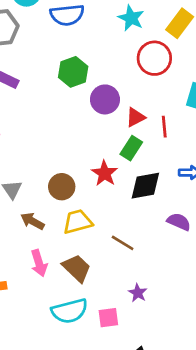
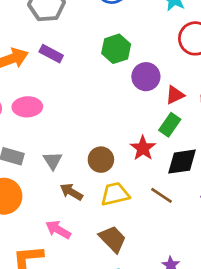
brown line: (123, 243) -> (161, 195), moved
pink arrow: (39, 263) -> (58, 230), moved, turned 135

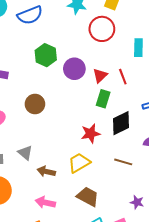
red star: (143, 148) -> (90, 133), moved, turned -30
brown circle: (101, 160) -> (35, 104), moved
brown line: (161, 195) -> (123, 162), moved

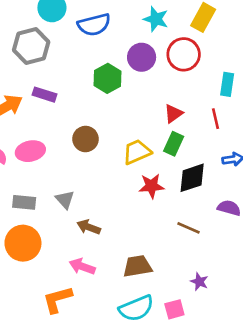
purple circle: (74, 69) -> (142, 57), moved
red line: (123, 77) -> (215, 119), moved
yellow trapezoid: (79, 163) -> (137, 152), moved
brown trapezoid: (88, 197) -> (137, 266), turned -45

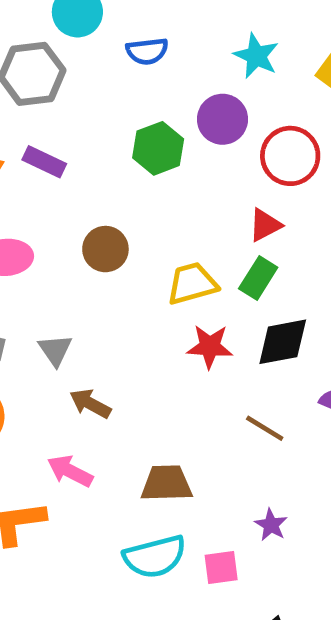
blue semicircle: (94, 25) -> (147, 51), size x0.7
red circle: (184, 54) -> (290, 156), moved

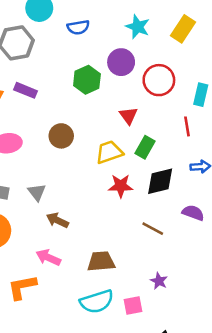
red triangle: (265, 225) -> (128, 116), moved, turned -36

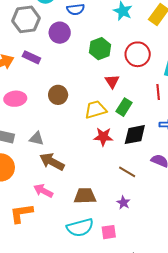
purple circle: (121, 62) -> (60, 33), moved
green hexagon: (87, 80) -> (100, 49), moved
gray triangle: (37, 192) -> (37, 139), turned -42
brown arrow: (57, 220) -> (52, 162), size x1.4
purple star: (159, 281) -> (123, 203), moved

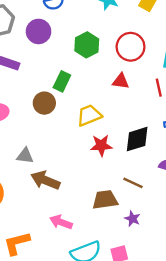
red triangle: (112, 81) -> (121, 81), moved, turned -42
green rectangle: (124, 107) -> (62, 81), moved
pink arrow: (43, 191) -> (61, 222), moved
brown trapezoid: (85, 196) -> (105, 200), moved

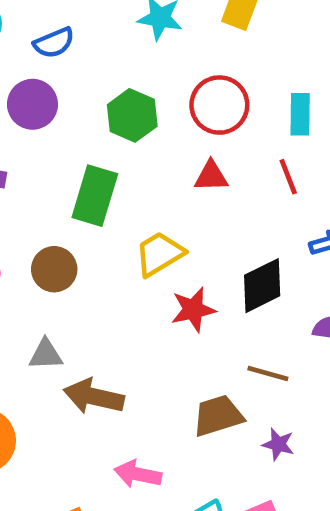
green rectangle: (62, 81) -> (95, 196), size x1.4
brown circle: (44, 103) -> (54, 269), moved

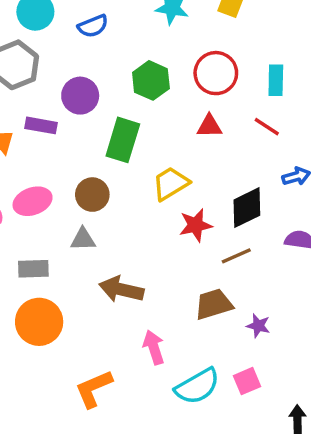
purple circle: (32, 104) -> (80, 96), moved
red line: (288, 177) -> (267, 127), turned -36
gray triangle: (46, 354) -> (83, 239), moved
brown line: (268, 373) -> (236, 256), moved, turned -40
pink arrow: (138, 474) -> (154, 347), turned 60

